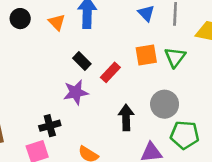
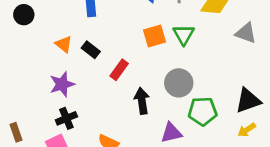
orange triangle: (57, 22) -> (64, 44), moved
red rectangle: (110, 72) -> (119, 70), moved
purple star: (76, 92) -> (62, 84), moved

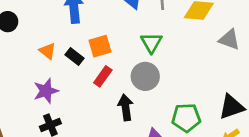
green triangle: (184, 35) -> (151, 43), moved
orange square: (155, 36) -> (100, 46), moved
gray circle: (179, 83) -> (145, 76), moved

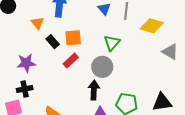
orange triangle: (47, 51) -> (37, 23), moved
black arrow: (126, 107) -> (94, 90), moved

